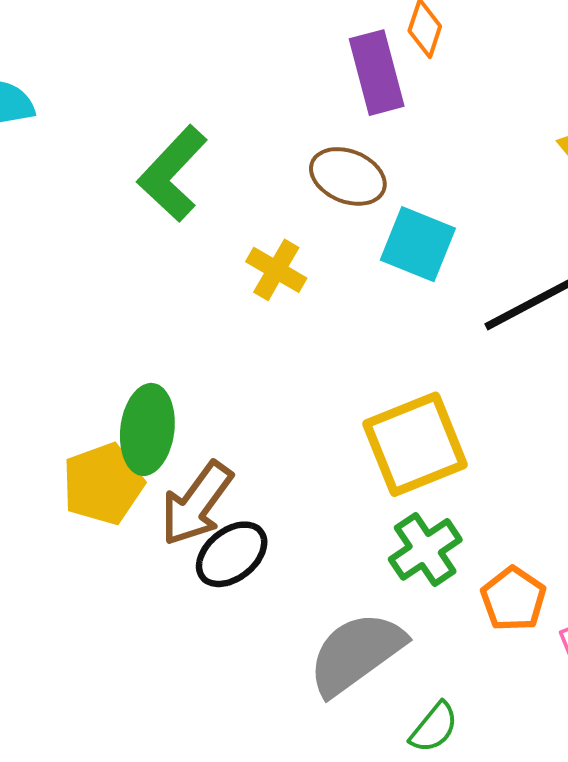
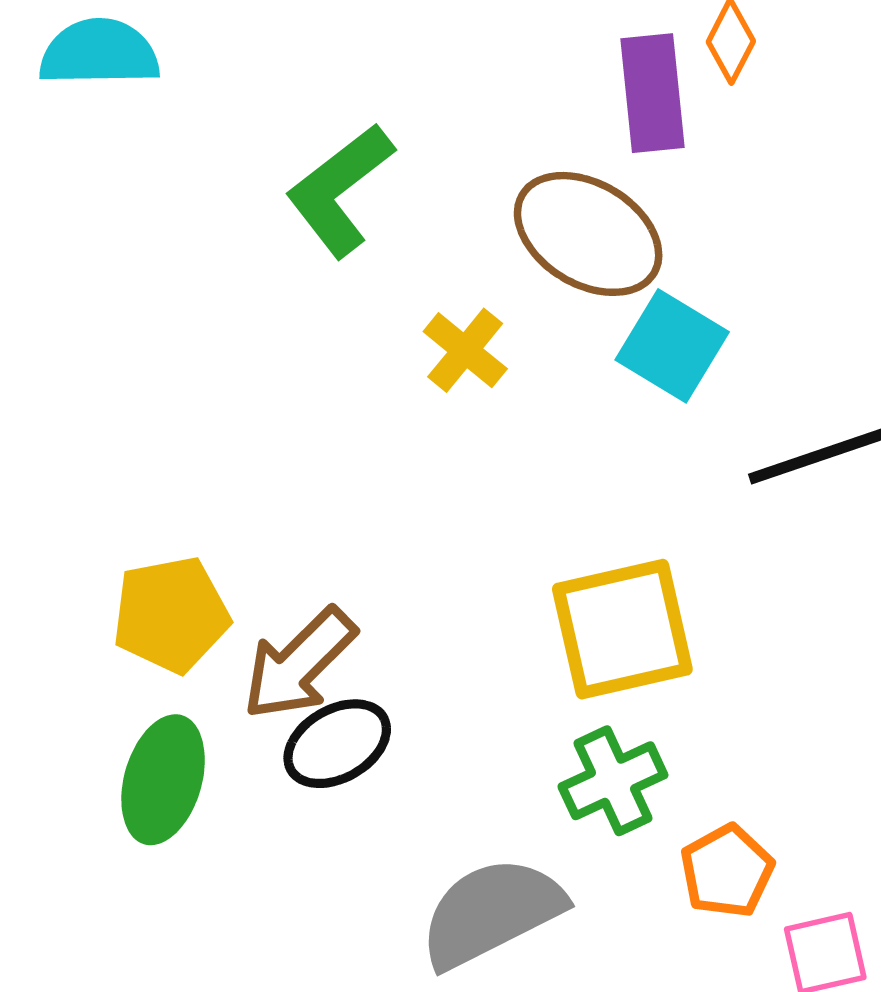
brown ellipse: (348, 176) -> (588, 234), size x1.4
green ellipse: (147, 429) -> (163, 780), moved

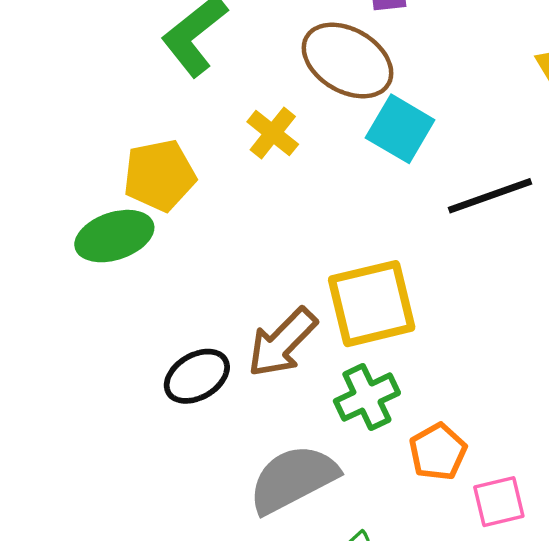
yellow pentagon: (171, 615) -> (159, 175), moved
brown arrow: (299, 664) -> (282, 342), moved
green ellipse: (163, 780) -> (114, 236), moved, turned 56

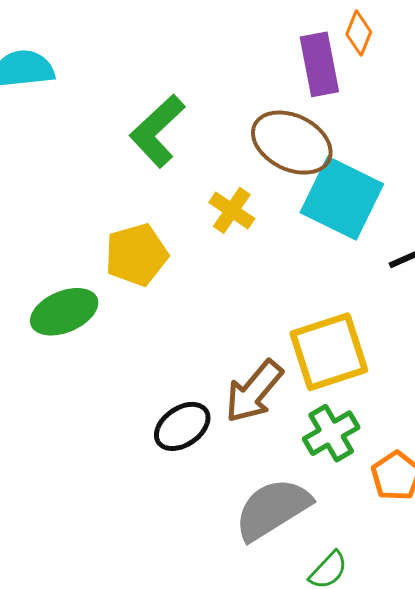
cyan square: (400, 129) -> (342, 198), size x1.4
green ellipse: (114, 236) -> (64, 312), moved

